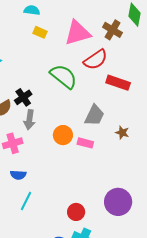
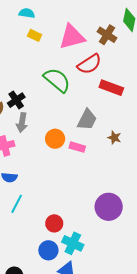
red circle: (76, 212) -> (54, 223), moved

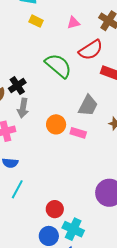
pink triangle: (72, 37) -> (73, 23), size x0.5

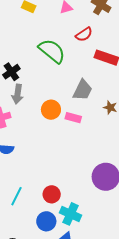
red semicircle: (91, 50) -> (84, 34), size x0.7
cyan line: (17, 189) -> (17, 196), moved

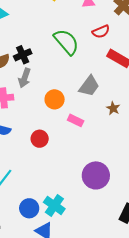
pink rectangle: (73, 118) -> (76, 120), moved
red circle: (52, 194) -> (40, 139), moved

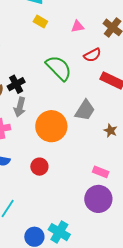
orange circle: (55, 99) -> (51, 126), size x1.6
pink rectangle: (76, 120) -> (101, 172), moved

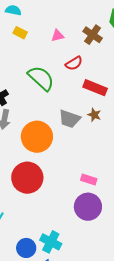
gray trapezoid: (85, 110) -> (70, 119), turned 80
brown star: (110, 131) -> (94, 115), moved
red circle: (39, 167) -> (27, 178), size x1.8

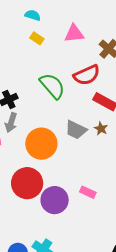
pink triangle: (58, 36) -> (74, 34), moved, size x1.5
red semicircle: (74, 63) -> (87, 75), size x1.5
purple circle: (88, 207) -> (55, 200), moved

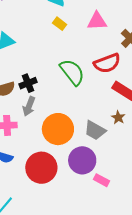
gray trapezoid: (76, 130) -> (95, 130), moved
purple circle: (55, 200) -> (82, 160), moved

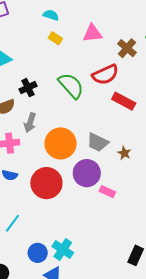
black cross: (28, 83) -> (28, 88), moved
brown star: (118, 117) -> (124, 153), moved

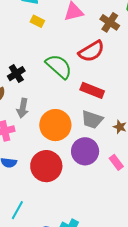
red rectangle: (124, 101) -> (92, 90), moved
pink rectangle: (107, 192) -> (116, 162), moved, turned 35

